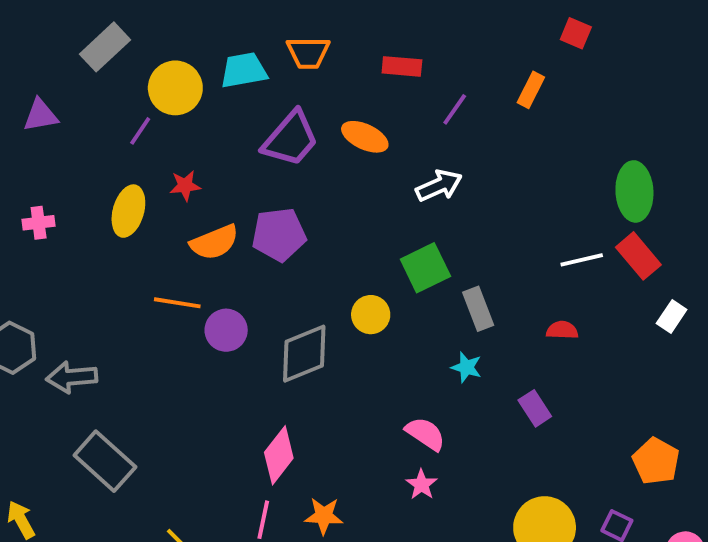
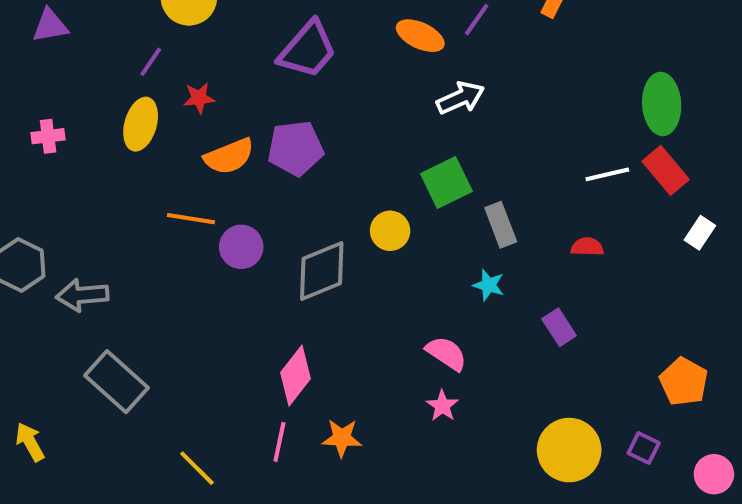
purple line: (140, 131) -> (151, 62), moved
orange ellipse: (365, 137) -> (420, 36), moved

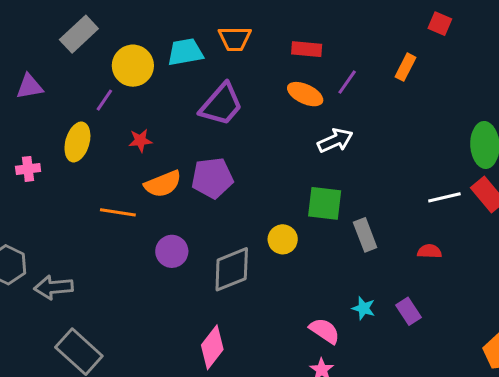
purple line: (151, 62) -> (104, 100), moved
yellow ellipse: (141, 124) -> (77, 142), moved
green square: (446, 182) -> (325, 203), turned 33
orange line: (191, 219) -> (118, 212), moved
cyan star: (489, 285) -> (364, 308), moved

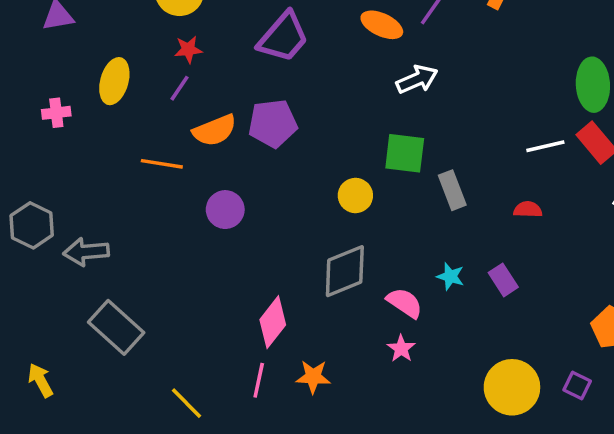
purple line: (104, 100) -> (179, 88), moved
red star: (140, 140) -> (188, 49), moved
gray diamond: (232, 269) -> (345, 271), moved

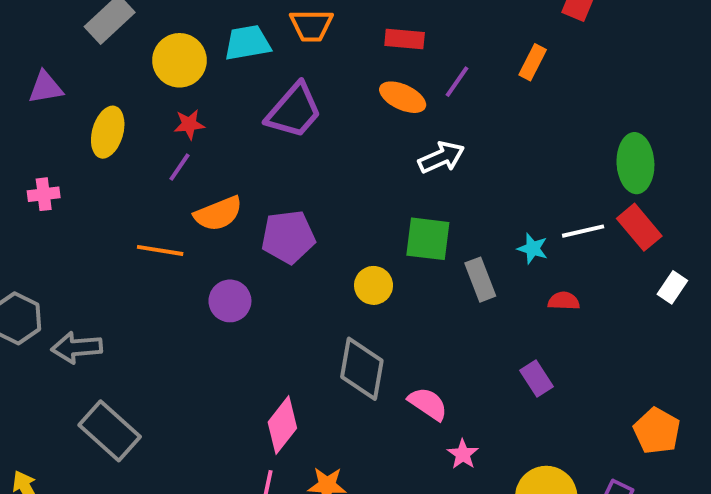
yellow ellipse: (114, 81) -> (108, 132), moved
purple pentagon: (273, 123) -> (288, 237), moved
gray diamond: (345, 271) -> (362, 369), turned -58
cyan star: (450, 276) -> (533, 249), moved
pink star: (401, 349) -> (463, 454), moved

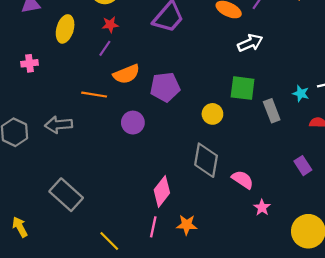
gray arrow: (77, 347) -> (59, 125), moved

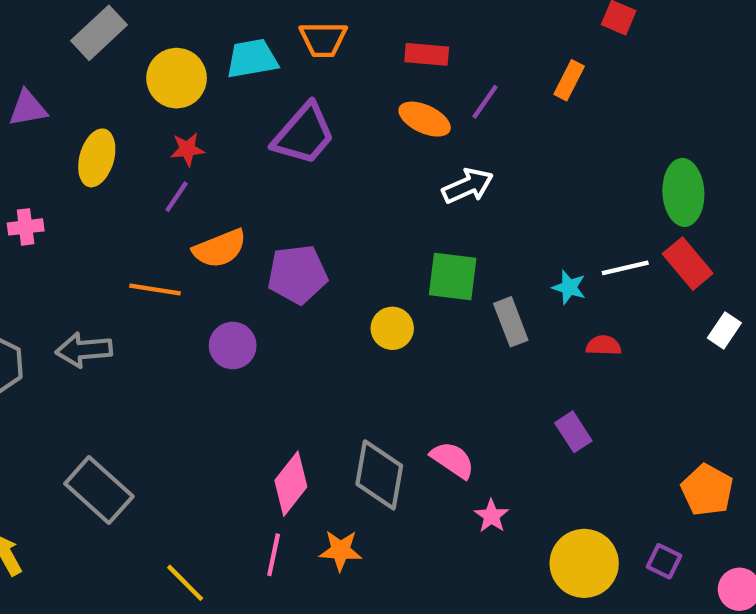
gray diamond: (206, 160) -> (379, 475), moved

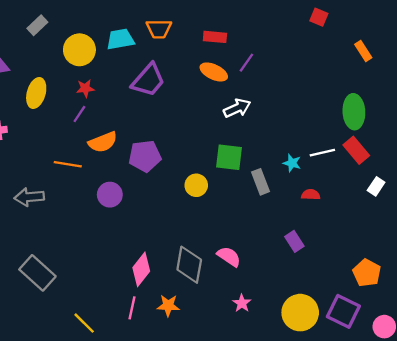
gray rectangle: (99, 33) -> (37, 25), size x0.7
orange rectangle: (569, 80) -> (363, 51), moved, turned -60
pink star: (491, 516) -> (242, 303), moved
purple square: (664, 561) -> (343, 311), size x1.8

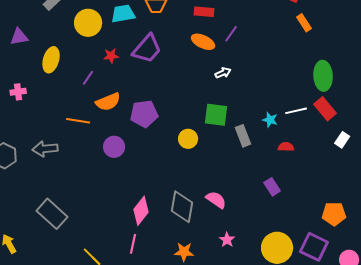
orange rectangle: (363, 51) -> (304, 23), moved
red star: (85, 88) -> (111, 56), moved
white arrow: (237, 108) -> (223, 73), size x0.7
orange pentagon: (367, 273) -> (334, 214), turned -30
orange star: (168, 306) -> (184, 252), moved

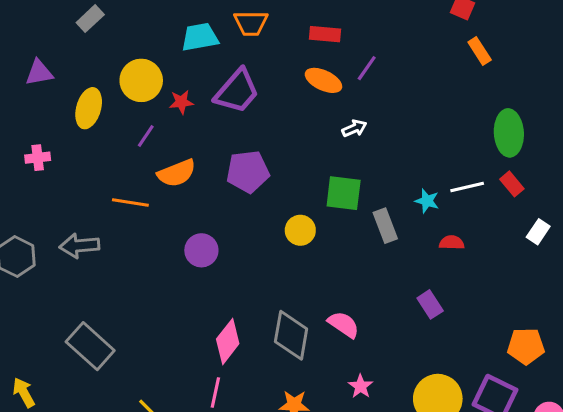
yellow circle: (88, 23) -> (141, 80), moved
red rectangle: (325, 109) -> (512, 184), size x0.7
purple pentagon: (144, 114) -> (248, 172), moved
purple circle: (114, 147) -> (201, 250), moved

